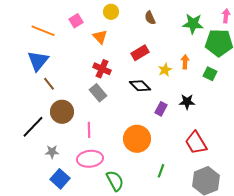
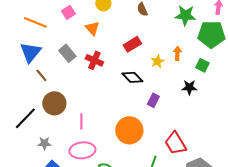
gray rectangle: (98, 93) -> (67, 53), moved
black star: (187, 102) -> (189, 87), moved
red trapezoid: (196, 143) -> (175, 143), moved

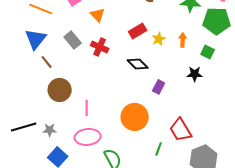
yellow star: (157, 61) -> (159, 39), moved
black line: (25, 118) -> (24, 127), moved, turned 30

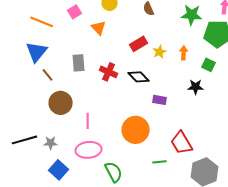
gray rectangle: (73, 40) -> (79, 63), moved, turned 36
red cross: (100, 47) -> (109, 72), moved
purple rectangle: (159, 87) -> (160, 100), turned 72
green line: (159, 149) -> (160, 162), turned 64

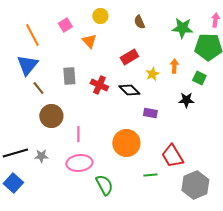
orange line: (42, 22) -> (32, 35), turned 40
yellow star: (160, 52) -> (152, 74), moved
blue square: (59, 170) -> (13, 183), moved

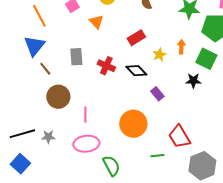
green square: (199, 78) -> (206, 59), size x1.5
purple rectangle: (150, 113) -> (157, 94), turned 40

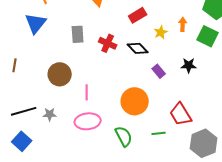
brown line: (45, 69) -> (15, 65), moved, turned 48
black star: (193, 81) -> (189, 65), moved
green semicircle: (111, 166) -> (124, 136), moved

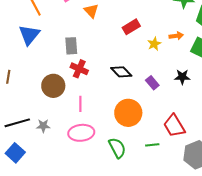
orange arrow: (183, 24) -> (176, 36), turned 80
red cross: (108, 43) -> (79, 69), moved
black diamond: (138, 48) -> (121, 72), moved

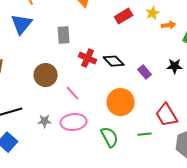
yellow star: (154, 44) -> (153, 13), moved
red cross: (79, 69) -> (88, 58), moved
pink line: (80, 104) -> (73, 93), turned -42
gray star: (43, 126) -> (45, 121), moved

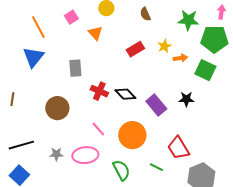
purple rectangle: (145, 72) -> (156, 105), size x1.5
pink line: (73, 93) -> (98, 129), moved
green line: (145, 134) -> (156, 167), turned 32

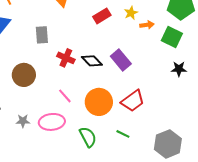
black star: (186, 99) -> (179, 69), moved
purple rectangle: (156, 105) -> (121, 60), moved
red trapezoid: (178, 148) -> (133, 101), moved, turned -95

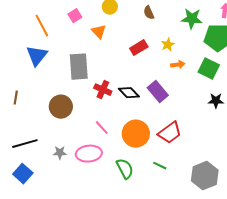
orange arrow: (147, 25) -> (178, 65), moved
gray rectangle: (42, 35) -> (79, 67), size x1.5

